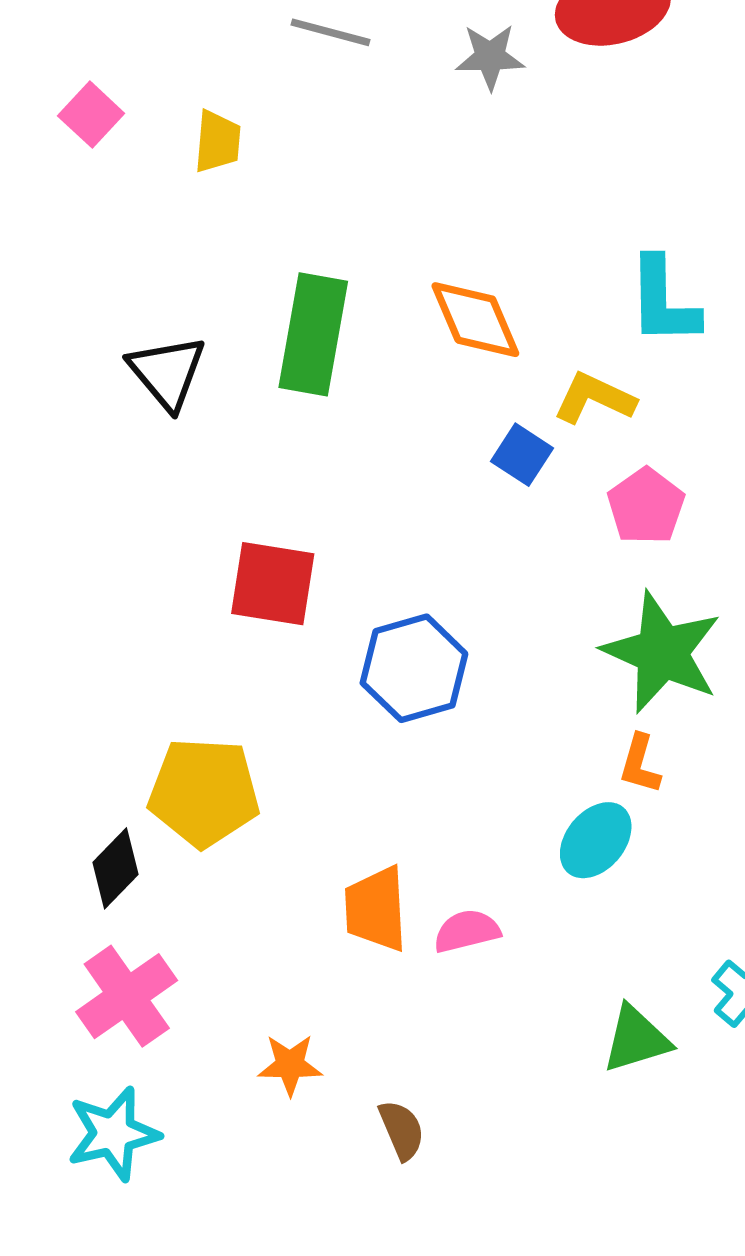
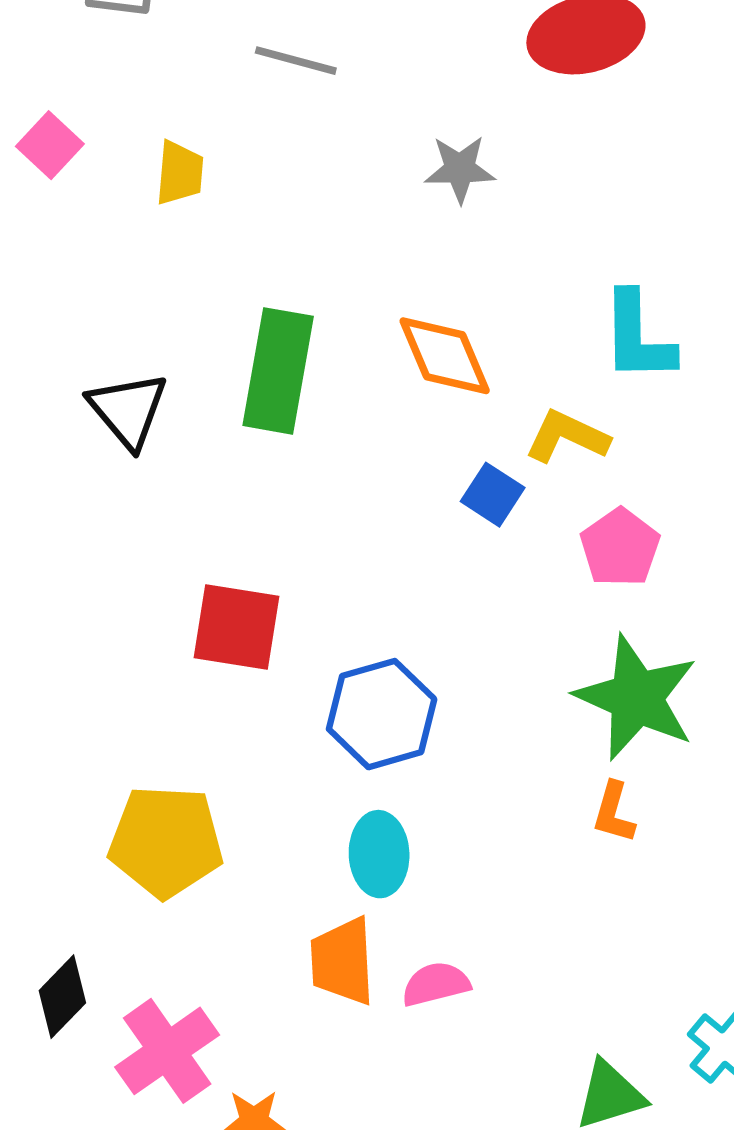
gray star: (490, 57) -> (460, 169), moved
cyan ellipse: (596, 840) -> (379, 854), moved, turned -42
black diamond: (116, 868) -> (62, 997), moved
pink cross: (127, 996) -> (167, 1051), moved

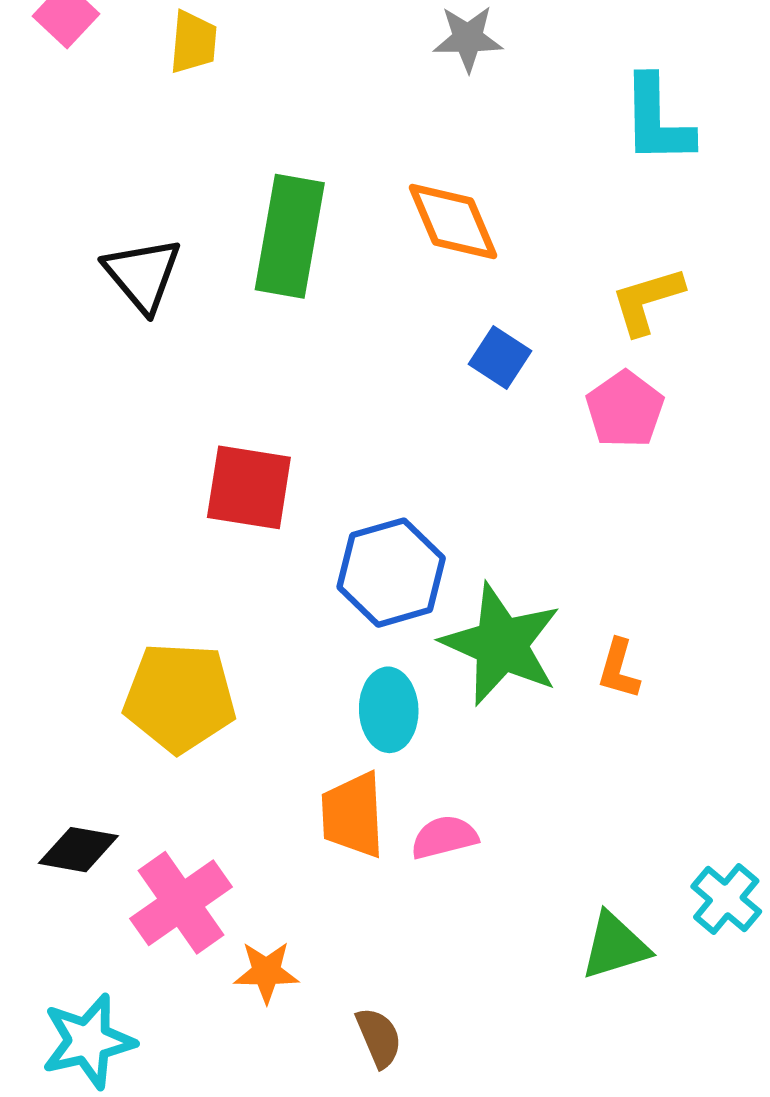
cyan L-shape: (638, 337) -> (657, 120), moved
yellow L-shape: (567, 437) -> (647, 301), moved, turned -42
green star: (636, 698) -> (501, 644), moved
black diamond: (62, 997) -> (78, 850), turned 56

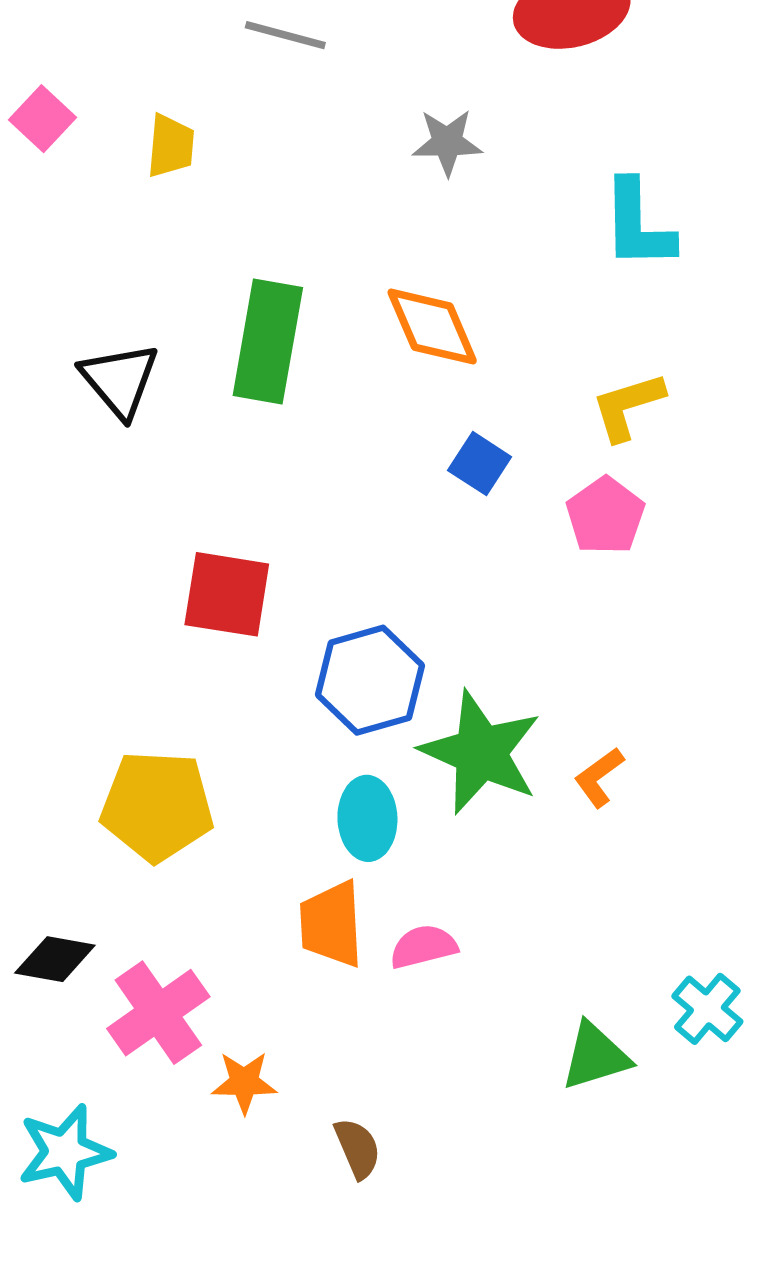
orange L-shape: (619, 669) -> (599, 777), turned 38

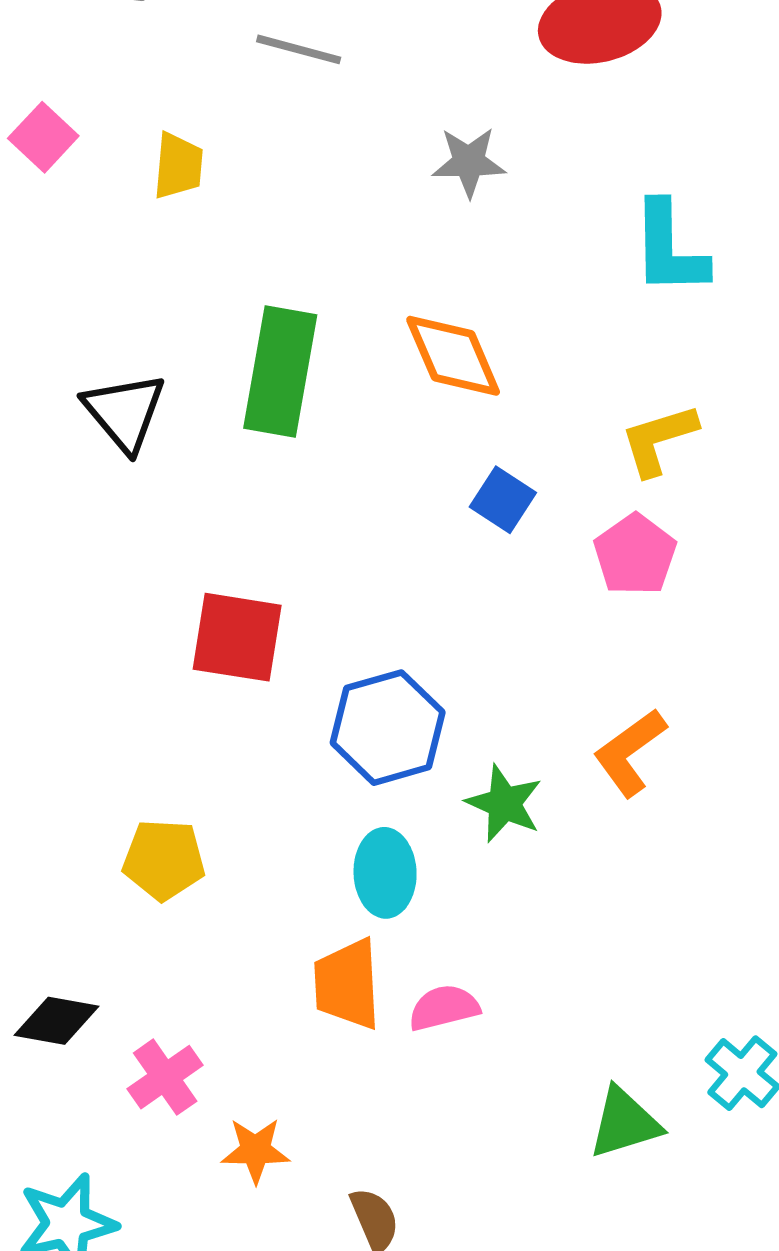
green star: (481, 752) -> (504, 803), size x0.6
orange L-shape: (599, 777) -> (630, 752), moved, size x1.4
yellow pentagon: (157, 806) -> (164, 860), size x0.7
pink cross: (158, 1013) -> (165, 1077), size x0.7

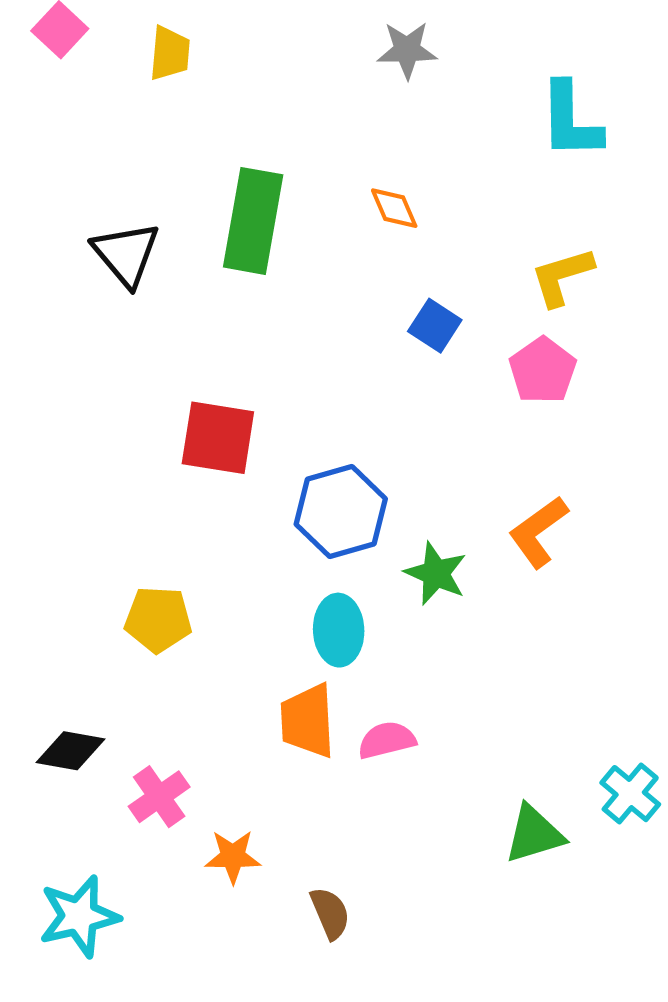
orange diamond: (453, 356) -> (394, 208), size x0.6

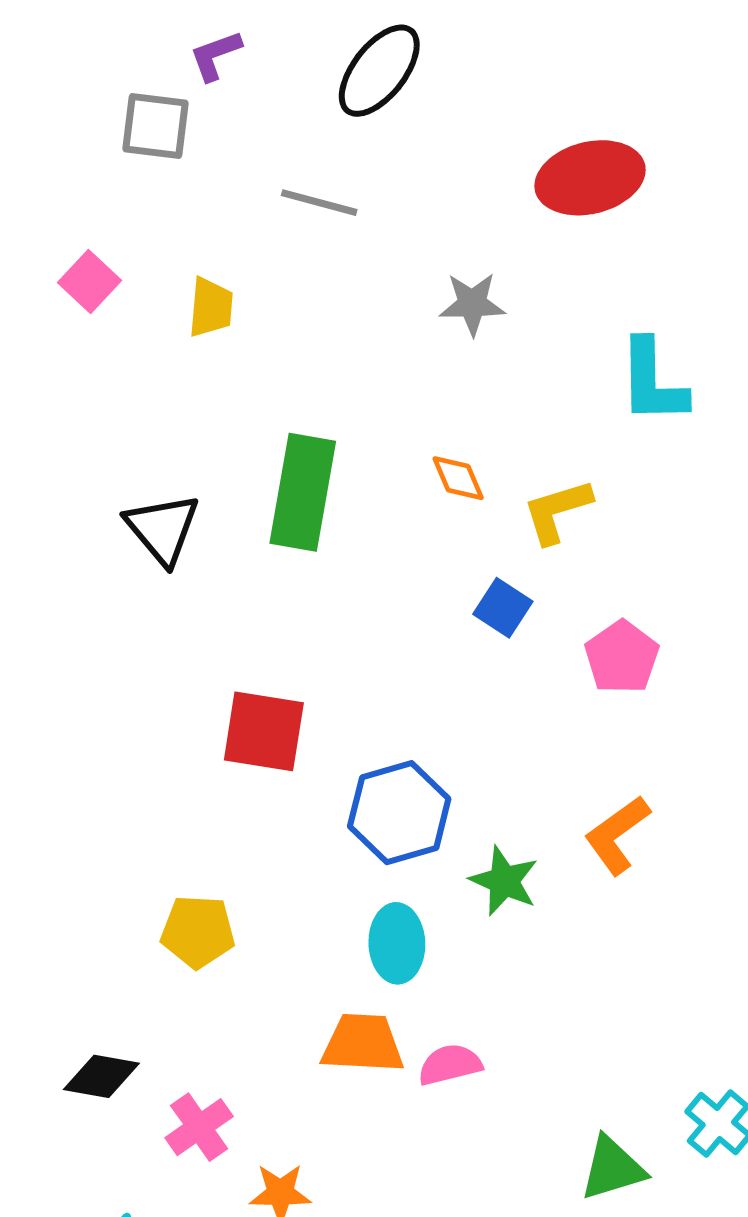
yellow L-shape: (562, 276) -> (557, 511), moved
orange trapezoid: (308, 721) -> (363, 1043), turned 96

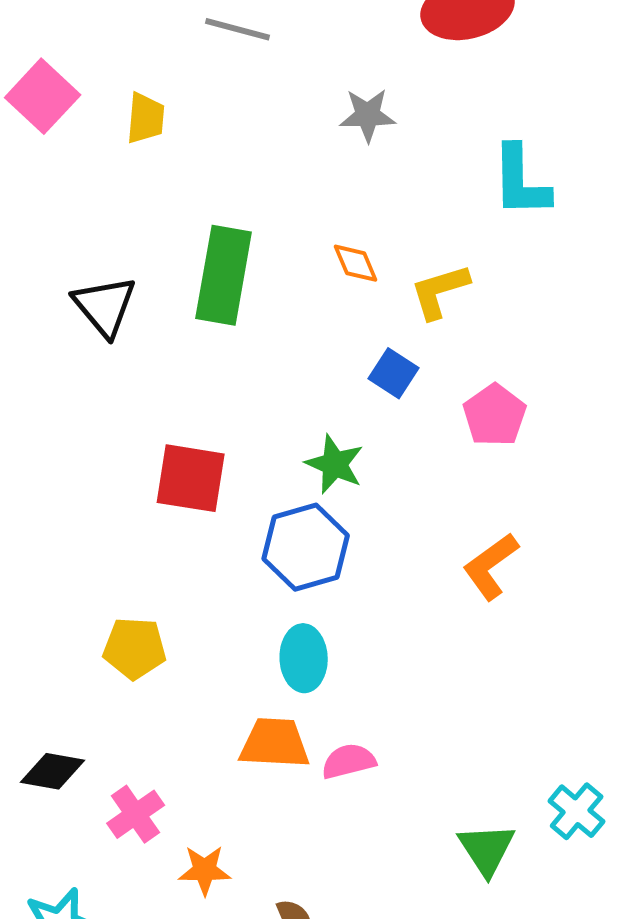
pink square: (90, 281) -> (43, 96), size x1.4
green star: (504, 881) -> (335, 464), moved
green triangle: (612, 1168) -> (487, 849), turned -46

